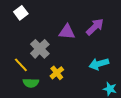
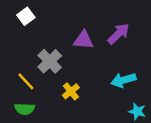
green semicircle: (31, 83) -> (25, 109), moved

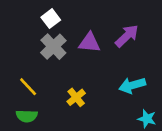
white square: (26, 16) -> (51, 19), moved
gray cross: (50, 61) -> (53, 47), moved

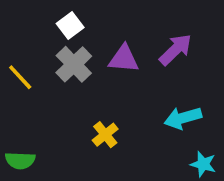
yellow line: (28, 87) -> (20, 77), moved
green semicircle: (27, 116) -> (20, 160), moved

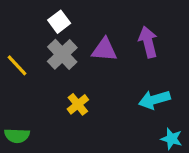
purple arrow: (175, 50) -> (148, 42), turned -60
yellow cross: (105, 135) -> (78, 104), moved

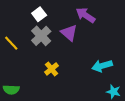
purple arrow: (148, 42) -> (86, 15), moved, turned -42
purple triangle: (104, 50) -> (69, 33), turned 36

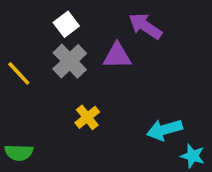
purple triangle: (69, 33) -> (117, 56), turned -42
cyan arrow: (102, 66) -> (165, 130), moved

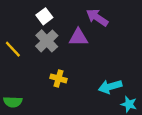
yellow cross: (87, 117) -> (59, 78), turned -35

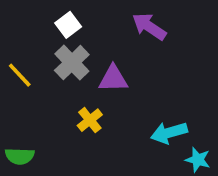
purple triangle: (78, 37) -> (113, 79), moved
yellow cross: (59, 78) -> (90, 120), turned 35

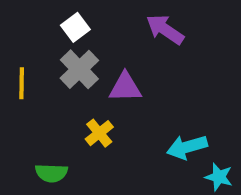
yellow line: (20, 75) -> (22, 83), turned 44
green semicircle: (20, 156) -> (51, 173), moved

